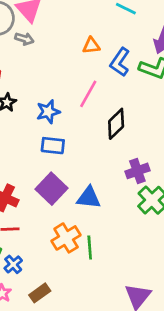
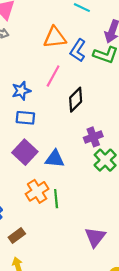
orange triangle: (91, 46) -> (55, 37), size x1.6

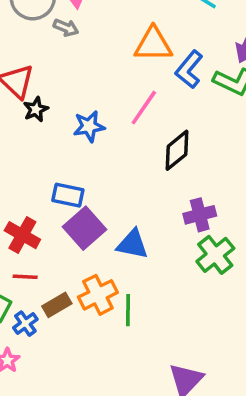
blue rectangle: (25, 118) -> (68, 195), moved
brown rectangle: (17, 236) -> (57, 305), moved

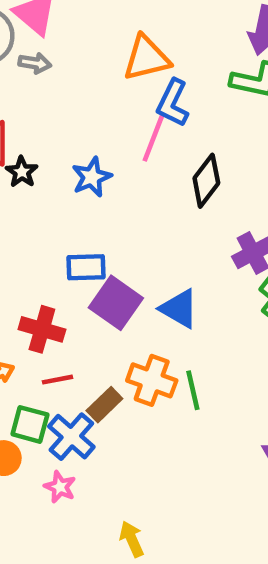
blue L-shape: (189, 69) -> (173, 103), moved
blue triangle: (132, 244) -> (179, 309), turned 32
orange cross: (98, 295) -> (152, 380), turned -30
blue cross: (25, 324) -> (71, 437), size x1.5

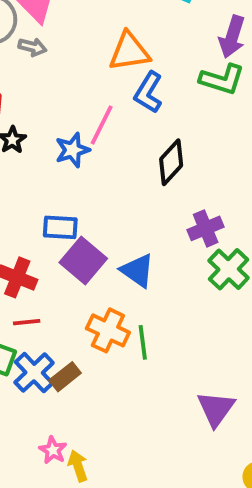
pink line: (153, 138) -> (102, 125), moved
brown rectangle: (104, 405) -> (65, 377), moved
pink star: (60, 487) -> (53, 450), moved

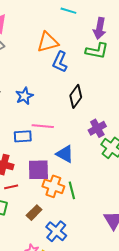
pink line: (102, 125) -> (43, 126), moved, turned 75
purple square: (83, 261) -> (38, 170), moved, turned -35
blue cross: (34, 373) -> (56, 231), moved

